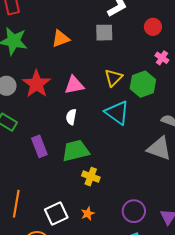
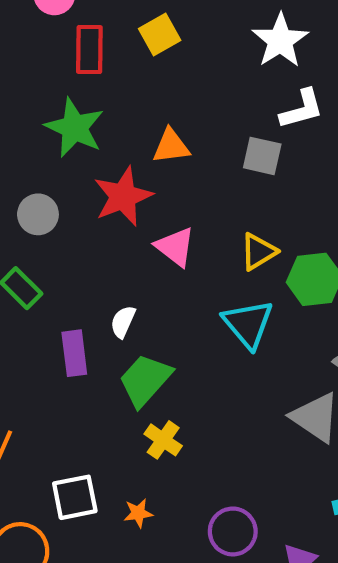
red star: (37, 84) -> (123, 196), moved
pink triangle: (74, 85) -> (175, 247), turned 35
white semicircle: (71, 117) -> (123, 322), moved
green trapezoid: (76, 151) -> (145, 380), turned -48

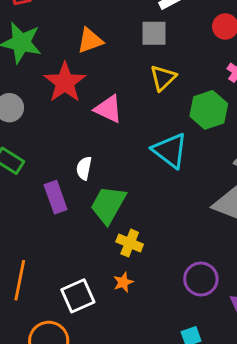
yellow triangle: (258, 252) -> (163, 78), moved
orange star: (138, 513) -> (123, 282), moved
purple circle: (233, 531) -> (201, 279), moved

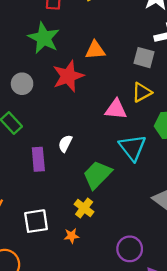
pink triangle: (108, 109) -> (116, 109), moved, turned -35
green trapezoid: (108, 205) -> (97, 175), moved
white square: (78, 296) -> (36, 221), moved

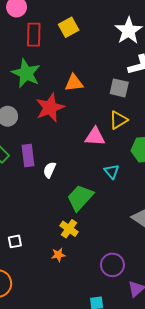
cyan triangle: (132, 148) -> (112, 171), size x0.6
purple rectangle: (38, 159) -> (28, 155), moved
white square: (36, 221) -> (15, 241), moved, size x0.6

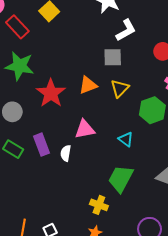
red rectangle: (34, 35) -> (17, 27), turned -30
orange triangle: (74, 83) -> (88, 85), moved
pink triangle: (95, 137) -> (85, 129), moved
green trapezoid: (80, 198) -> (121, 179), moved

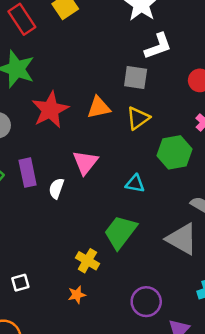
pink triangle: (85, 129) -> (85, 162), turned -50
cyan triangle: (126, 139) -> (135, 184), turned -35

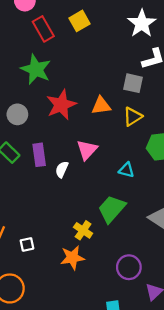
orange star: (77, 295) -> (72, 258), size x1.6

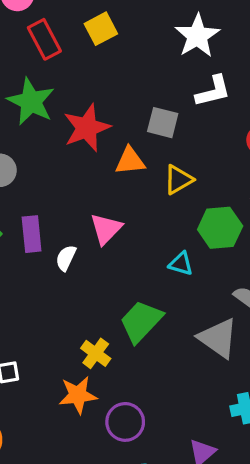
gray square: (133, 83) -> (163, 123), moved
red star: (61, 105) -> (87, 128), moved
cyan triangle: (126, 170) -> (181, 264), moved
purple circle: (129, 267) -> (125, 422), moved

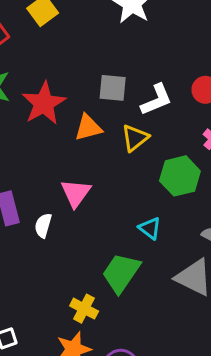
white L-shape: (213, 91) -> (156, 100), moved
cyan triangle: (181, 264) -> (150, 228), moved, turned 30

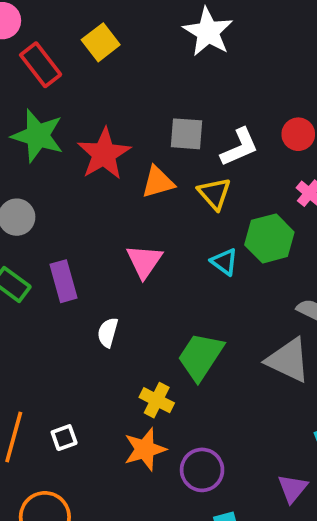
yellow triangle: (135, 138) -> (214, 193), turned -32
white semicircle: (43, 225) -> (108, 332), moved
cyan triangle: (150, 228) -> (224, 262), moved

